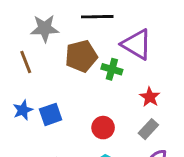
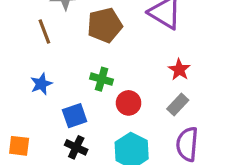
green cross: (112, 69) -> (102, 79), moved
blue square: (51, 114) -> (75, 116), moved

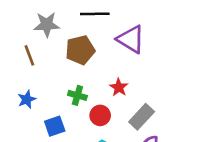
red star: (179, 70) -> (119, 87), moved
gray rectangle: (178, 105) -> (142, 117), size x1.4

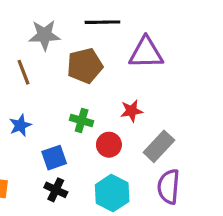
purple triangle: (131, 39) -> (146, 53), turned -32
red star: (119, 87) -> (132, 111), turned 30

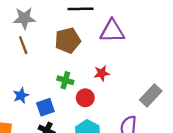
gray star: (44, 35) -> (24, 18), moved
blue star: (20, 125) -> (21, 95), moved
gray rectangle: (159, 146) -> (151, 95), moved

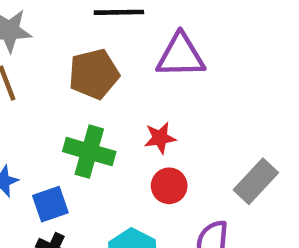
green cross: (65, 80) -> (89, 152), size x1.5
red circle: (85, 98) -> (169, 186), moved

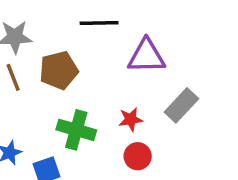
brown pentagon: (94, 74) -> (59, 70), moved
gray rectangle: (256, 181) -> (181, 105), moved

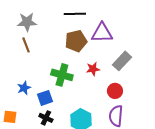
brown pentagon: (59, 70) -> (76, 41), moved
red circle: (138, 156) -> (115, 91), moved

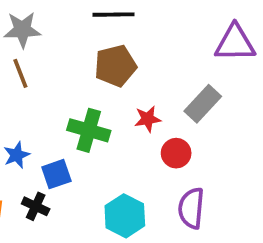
purple triangle: (102, 33) -> (235, 43), moved
red circle: (115, 91) -> (176, 153), moved
black cross: (46, 118) -> (36, 206), moved

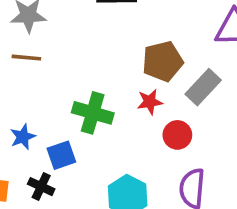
brown pentagon: (115, 66) -> (163, 61), moved
brown line: (20, 73) -> (26, 58), turned -64

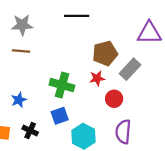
blue square: (61, 155) -> (60, 116), moved

